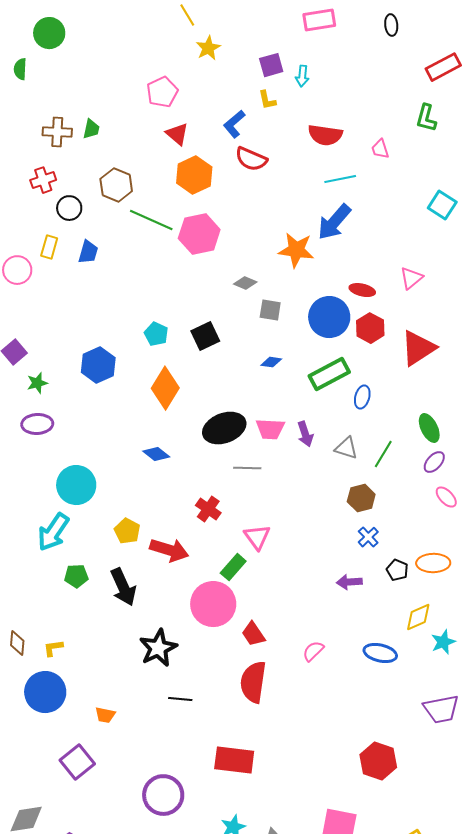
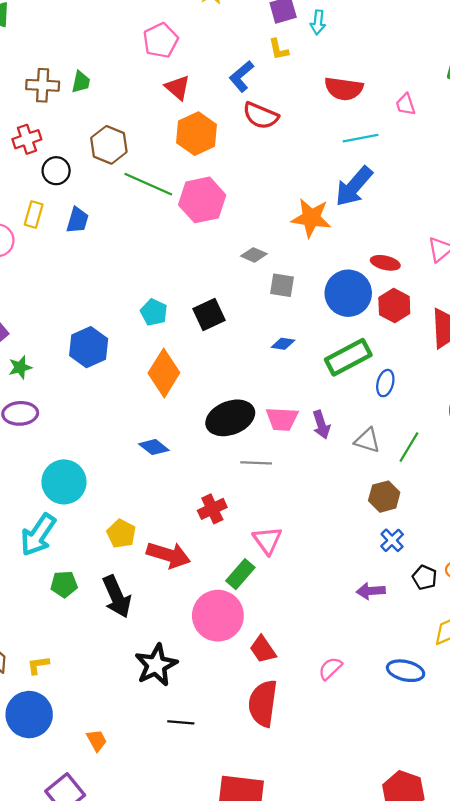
red cross: (208, 509) -> (212, 509), turned 30
orange trapezoid: (105, 715) -> (97, 740), turned -130

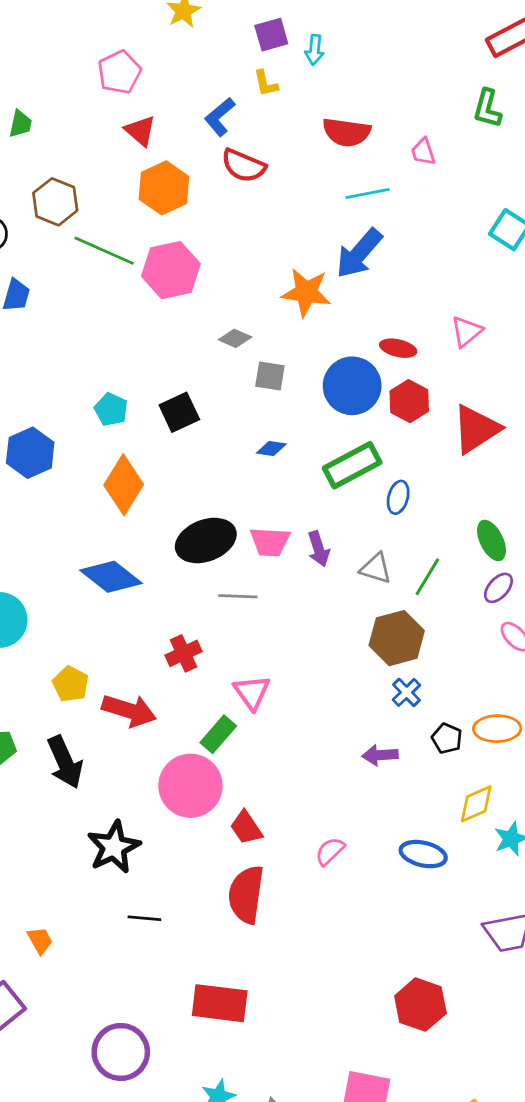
blue diamond: (154, 447) -> (111, 577), size x1.6
brown hexagon: (384, 497) -> (397, 638), size x1.4

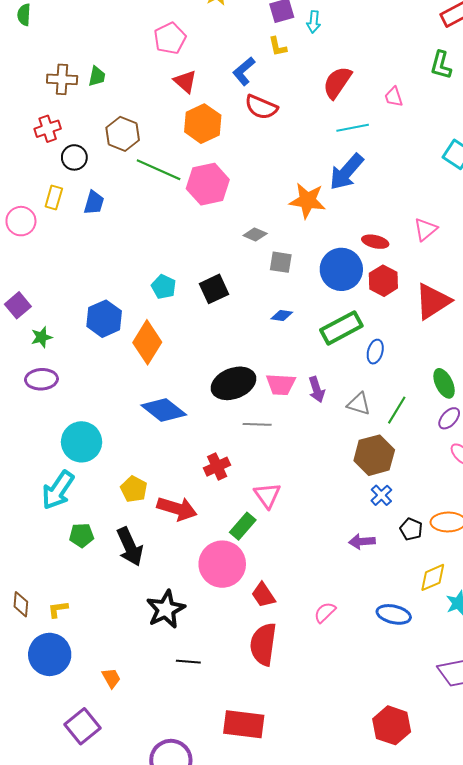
red semicircle: (347, 132) -> (337, 82), turned 116
orange diamond: (124, 485) -> (147, 342), moved

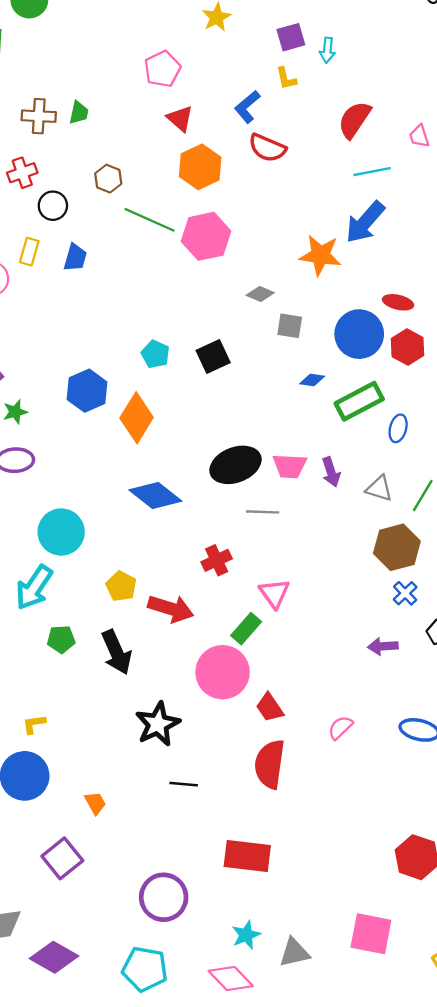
brown hexagon: (123, 134) -> (108, 179), size x0.7
blue diamond: (282, 316) -> (312, 380), moved

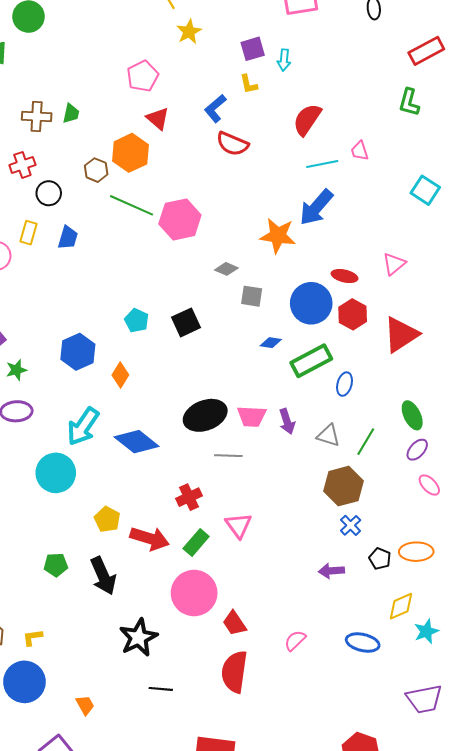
pink trapezoid: (419, 136) -> (360, 151), moved
orange hexagon: (200, 167) -> (130, 153), moved
orange diamond: (137, 418) -> (120, 375), size x0.6
cyan arrow: (34, 587) -> (83, 426), moved
green rectangle: (246, 629) -> (196, 543), moved

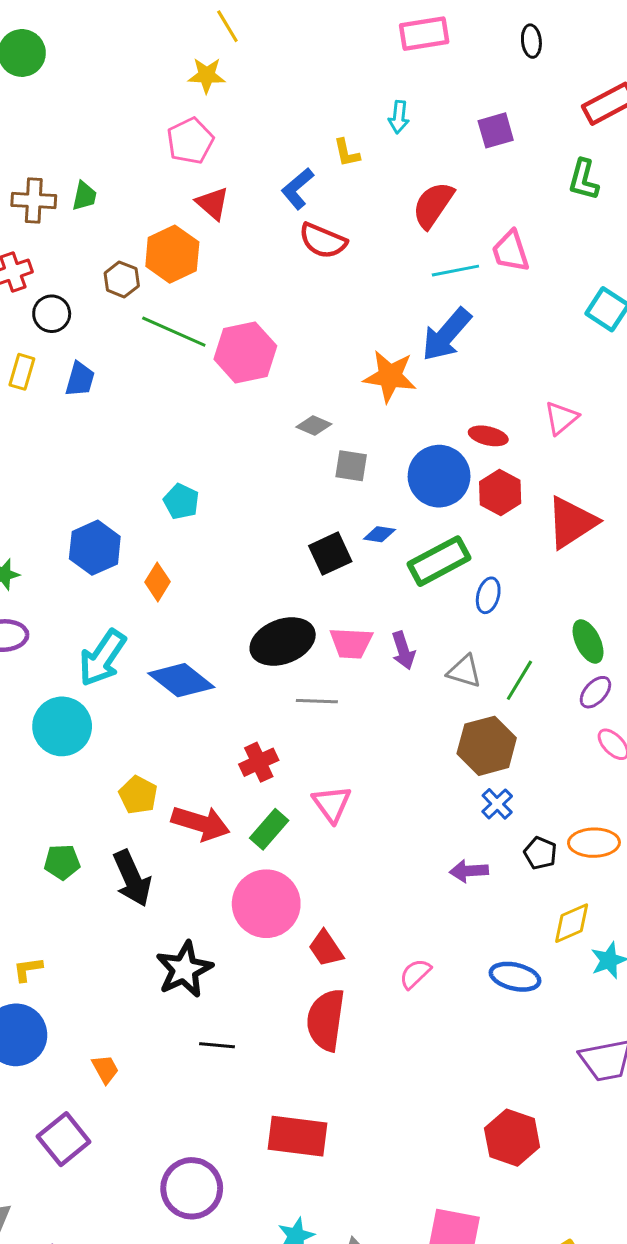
yellow star: (189, 32) -> (207, 75), moved, turned 30
purple square: (253, 49) -> (496, 130), moved
pink trapezoid: (360, 151) -> (511, 251), size x1.4
black square: (186, 322) -> (330, 554), moved

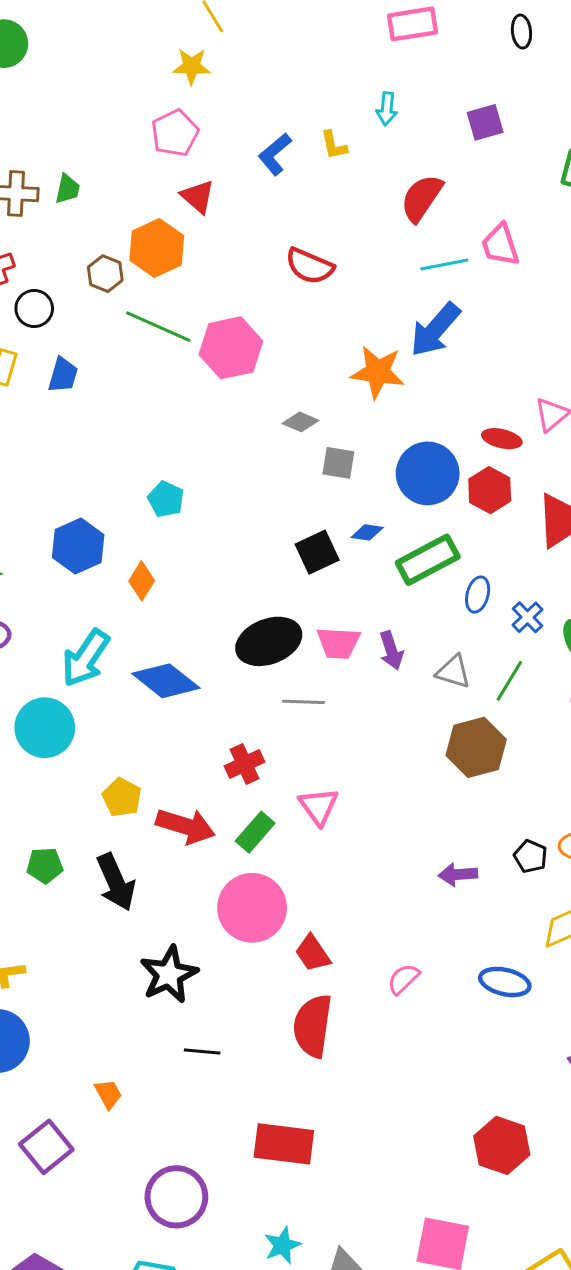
blue L-shape: (297, 189) -> (275, 154), moved
red semicircle: (323, 241) -> (310, 266), moved
red ellipse: (488, 436) -> (502, 439), moved
blue cross: (497, 804) -> (528, 617), moved
orange trapezoid: (105, 1069) -> (108, 1094), moved

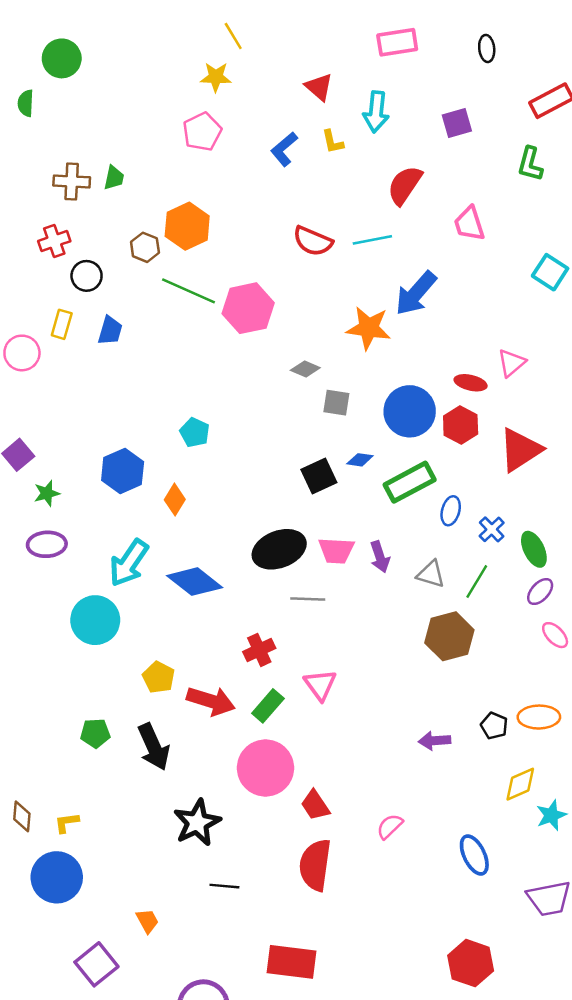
cyan arrow: (387, 109) -> (376, 112), size x1.5
red triangle: (198, 196) -> (319, 87), moved
cyan line: (444, 265) -> (372, 240), moved
blue ellipse: (505, 982) -> (474, 855), moved, turned 51

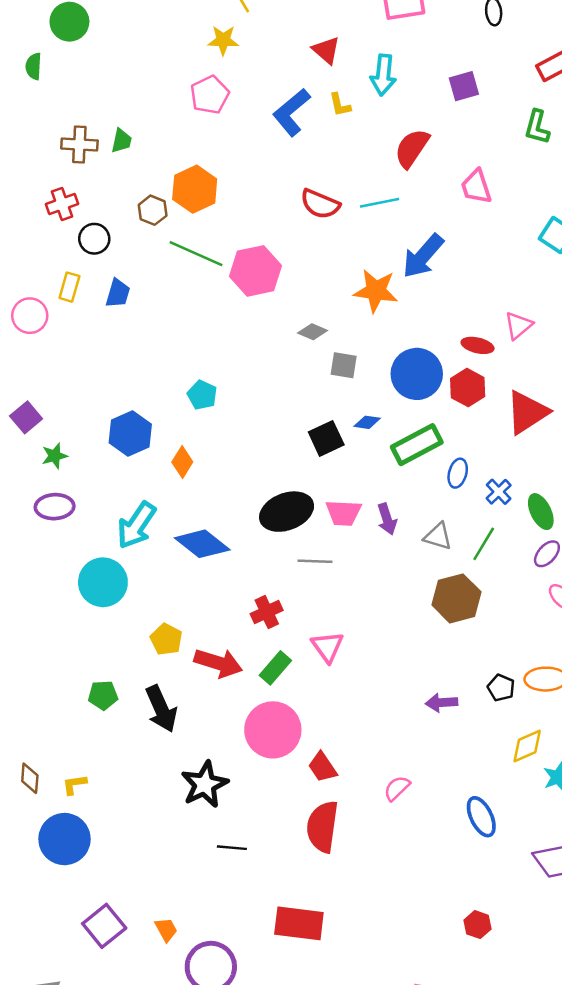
blue L-shape: (284, 149) -> (291, 112), size x1.4
orange trapezoid: (147, 921) -> (166, 930), moved
red hexagon: (471, 963) -> (478, 925), size x0.6

